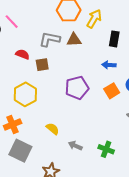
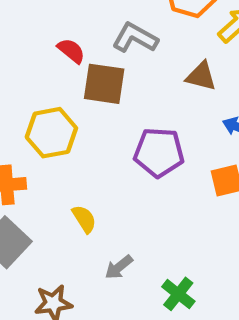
brown triangle: (74, 40) -> (201, 76), moved
brown square: (42, 65) -> (104, 84), size x1.5
gray arrow: (75, 146) -> (119, 267), turned -80

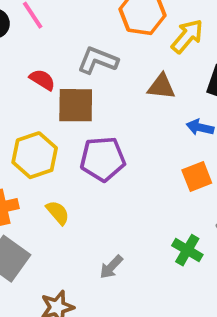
purple pentagon: (159, 152) -> (103, 159), moved
yellow semicircle: (84, 219) -> (58, 213), moved
green cross: (178, 294) -> (187, 250), moved

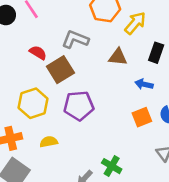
brown square: (76, 105) -> (60, 70), turned -32
yellow semicircle: (58, 213) -> (49, 142), turned -60
green cross: (187, 250) -> (112, 166), moved

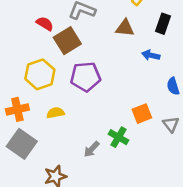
orange square: (142, 117) -> (142, 114), moved

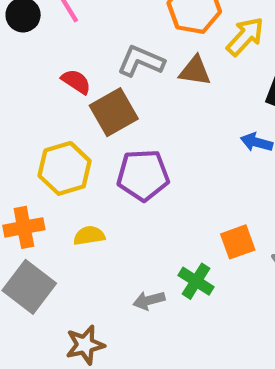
brown triangle: (125, 28) -> (195, 71), moved
gray arrow: (92, 149) -> (149, 300), turned 30

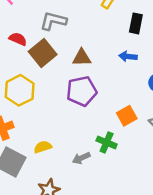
brown triangle: (195, 71) -> (82, 58), moved
purple pentagon: (143, 175) -> (82, 91), moved
yellow semicircle: (89, 236) -> (43, 147), moved

